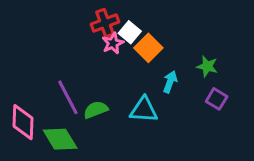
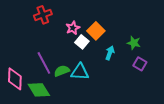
red cross: (105, 23) -> (43, 15), moved
white square: (130, 32) -> (82, 42), moved
cyan triangle: (144, 110) -> (80, 72), moved

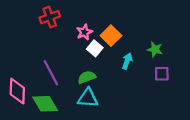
purple square: (140, 64) -> (162, 74), turned -32
green semicircle: (62, 71) -> (87, 77), moved
cyan triangle: (80, 72) -> (88, 98), moved

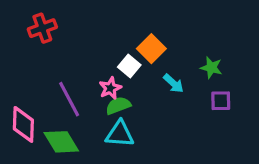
red cross: (50, 17) -> (42, 28), moved
pink star: (84, 32) -> (110, 88), moved
cyan arrow: (127, 61) -> (173, 83), turned 112

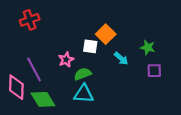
white square: (129, 66) -> (90, 46), turned -32
pink star: (110, 88) -> (66, 60), moved
purple line: (69, 99) -> (34, 70), moved

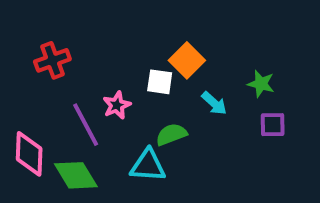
red cross: (30, 20) -> (52, 60), moved
purple line: (34, 70) -> (86, 125), moved
green semicircle: (83, 74) -> (171, 134), moved

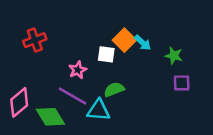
cyan arrow: (214, 103) -> (143, 43), moved
purple line: (86, 125) -> (72, 96), moved, turned -32
pink diamond: (29, 154) -> (19, 102), turned 48

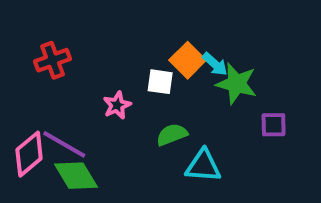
green star: (174, 56) -> (236, 84), moved, size x1.5
purple line: (72, 96) -> (64, 144), moved
cyan triangle: (98, 110) -> (203, 166), moved

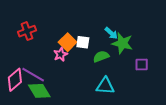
orange square: (188, 60) -> (68, 42), moved
green semicircle: (172, 135) -> (101, 56), moved

